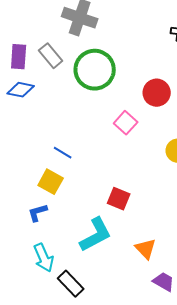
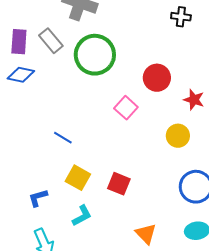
yellow square: (51, 182) -> (78, 178), moved
cyan L-shape: (96, 235) -> (82, 216), moved, size x0.6

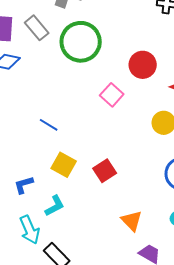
red square: (119, 184) -> (105, 171), turned 35
cyan L-shape: (82, 216) -> (55, 206), moved

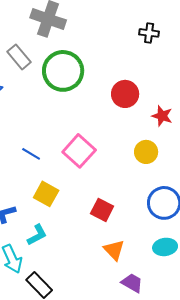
pink square: (112, 95) -> (79, 151), moved, size x1.4
red square: (105, 171) -> (102, 210), moved, turned -30

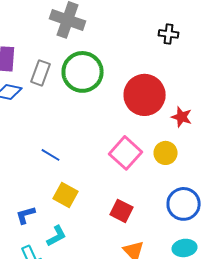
gray rectangle: (19, 57) -> (41, 73), moved, turned 60
red circle: (125, 94) -> (145, 95), size x1.5
pink square: (79, 151) -> (126, 153), moved

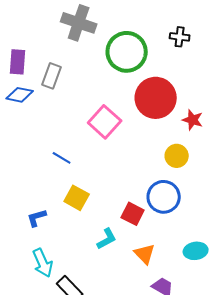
green circle: (83, 72) -> (127, 52), moved
pink square: (126, 153) -> (105, 122), moved
blue circle: (184, 204) -> (164, 197), moved
cyan L-shape: (57, 236) -> (107, 239), moved

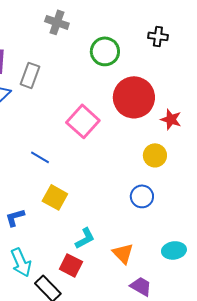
gray cross: (79, 23) -> (57, 22), size x0.7
green circle: (127, 52) -> (105, 51), size x0.7
blue circle: (164, 197) -> (142, 196), size x0.7
red square: (133, 214) -> (71, 265), moved

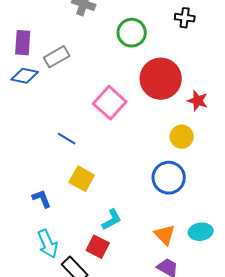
gray rectangle: (30, 75) -> (57, 57), turned 40
blue circle: (142, 196) -> (169, 178), size x1.4
blue L-shape: (15, 217) -> (42, 199), turned 85
orange triangle: (123, 253) -> (165, 235), moved

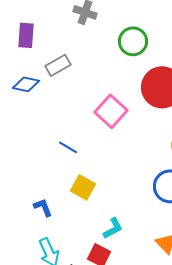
purple rectangle: (23, 43) -> (26, 35), moved

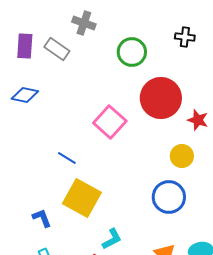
gray rectangle: (58, 65) -> (57, 49), moved, turned 65
yellow square: (83, 187) -> (82, 198), size x1.5

